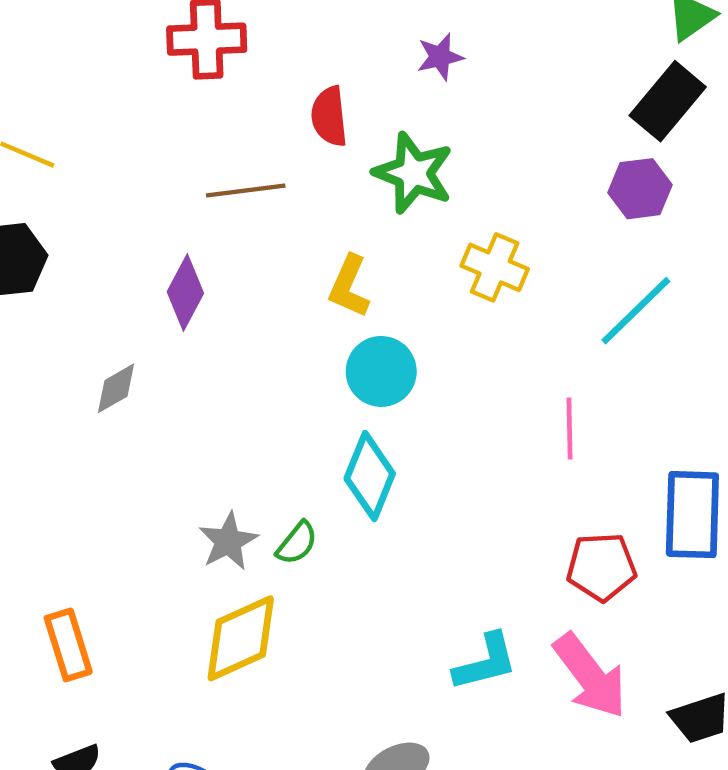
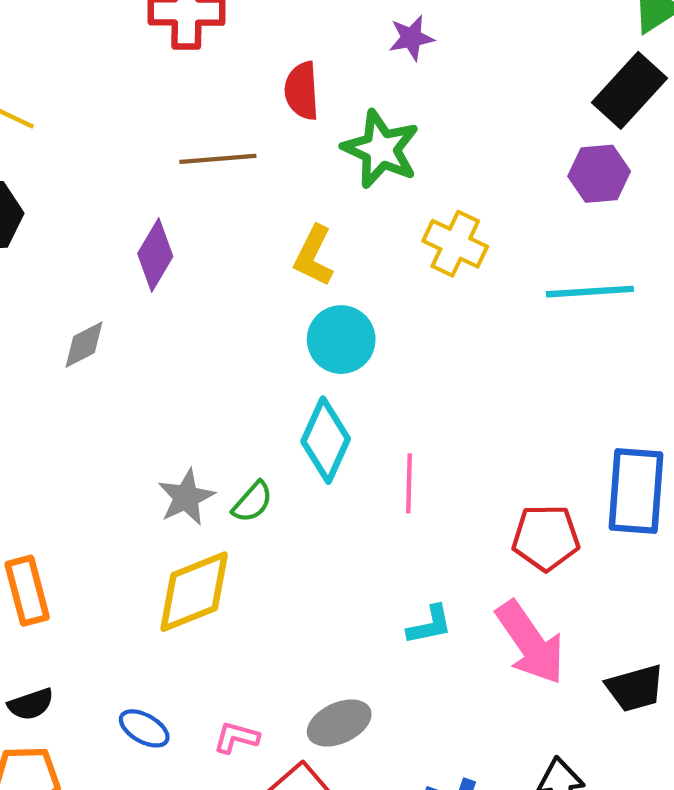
cyan line: (636, 311) -> (590, 292), turned 38
pink line: (569, 428) -> (409, 483), moved
cyan L-shape: (485, 662) -> (430, 625), size x0.7

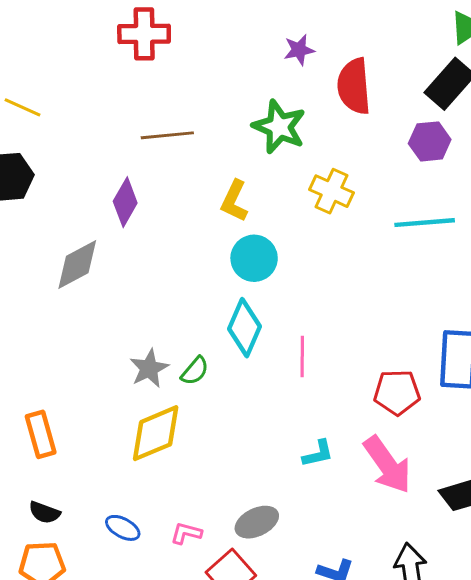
red semicircle: (302, 91) -> (354, 86), moved, size x1.4
gray diamond: (84, 345) -> (77, 265), size x1.5
black semicircle: (31, 704) -> (44, 513), turned 40

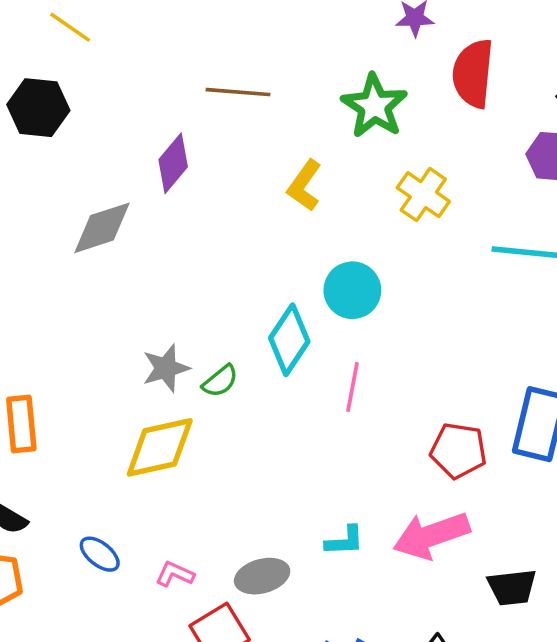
cyan circle: (254, 258) -> (352, 290), moved
cyan L-shape: (318, 454) -> (345, 541), moved
pink arrow: (387, 465) -> (431, 535), turned 96

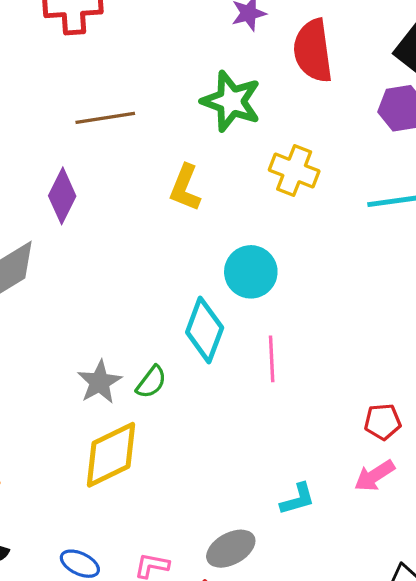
red pentagon: (458, 451) -> (383, 422), moved, size x0.7
pink arrow: (431, 535) -> (375, 476), size x0.6

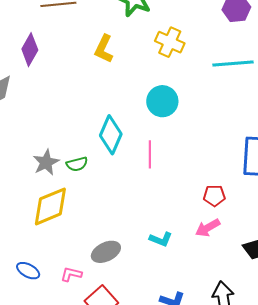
cyan circle: (251, 272) -> (162, 101), moved
green semicircle: (151, 382) -> (77, 164), turned 35
cyan L-shape: (298, 499) -> (161, 239), turned 35
gray ellipse: (231, 549) -> (106, 252), moved

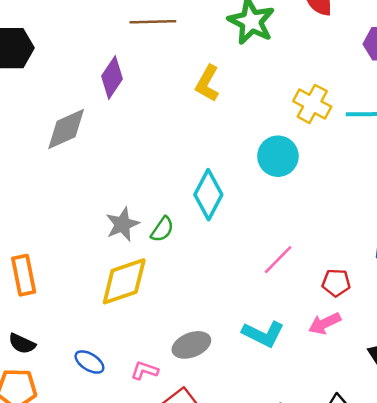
yellow cross: (170, 42) -> (312, 104), moved
pink line: (150, 154) -> (278, 260), moved, turned 40
green semicircle: (77, 164) -> (162, 229), turned -45
cyan L-shape: (161, 239) -> (263, 334), size x1.4

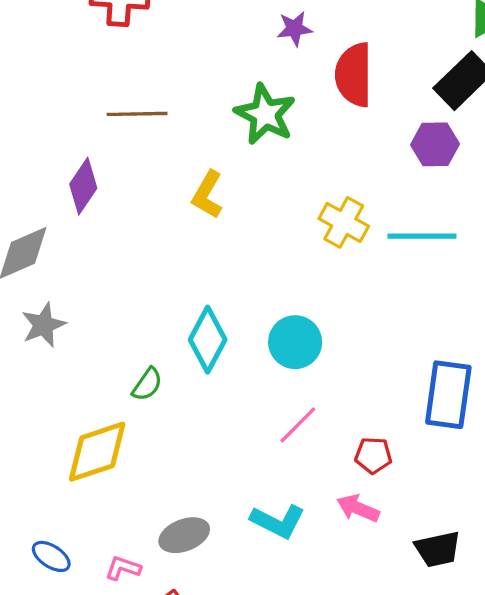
cyan circle: (278, 156) -> (295, 342), moved
gray star: (122, 224) -> (43, 325), moved
pink arrow: (325, 323) -> (358, 508), turned 48

